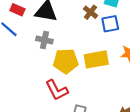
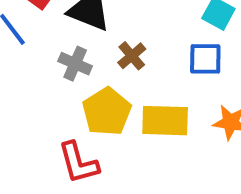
brown cross: (90, 12) -> (132, 56), moved
yellow pentagon: (66, 61) -> (107, 112), turned 30

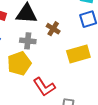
yellow pentagon: (107, 112) -> (19, 63), moved, turned 30

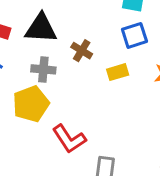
yellow rectangle: (78, 54) -> (118, 72), moved, size x0.6

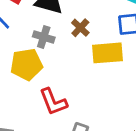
yellow rectangle: (118, 72) -> (108, 53), size x1.6

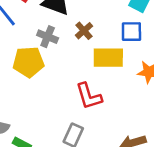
red L-shape: (53, 102) -> (89, 96), moved

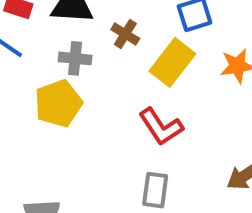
yellow rectangle: (108, 58) -> (172, 62), turned -36

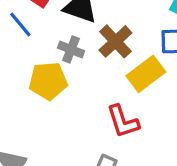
brown cross: (125, 34) -> (115, 41), size x1.5

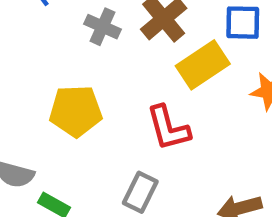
yellow pentagon: (48, 81) -> (76, 111), moved

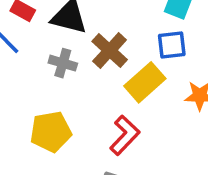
red L-shape: (168, 128) -> (125, 135), turned -114

